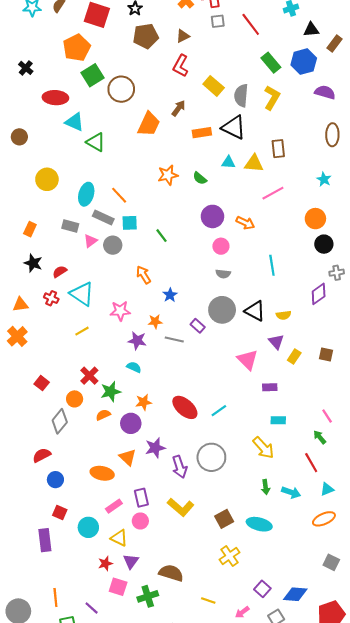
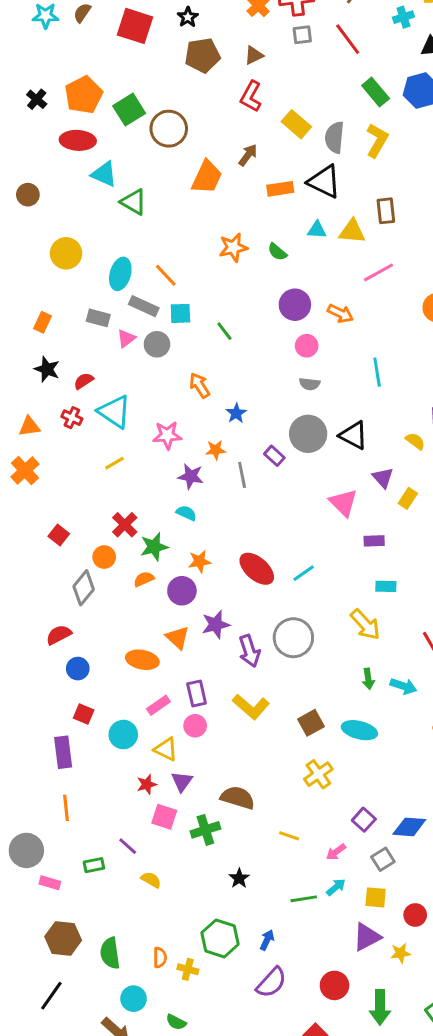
orange pentagon: (77, 48) -> (84, 95), moved
yellow semicircle: (284, 315) -> (415, 441), moved, turned -136
gray line: (174, 340) -> (242, 475), turned 66
orange line: (55, 597) -> (66, 808), moved

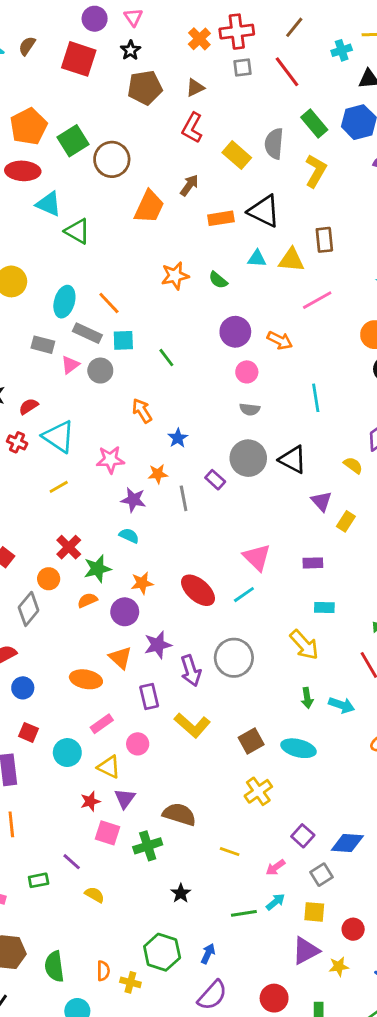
gray semicircle: (334, 137) -> (274, 144), moved
pink triangle: (343, 503) -> (257, 557), moved
purple rectangle: (197, 693) -> (149, 697), moved

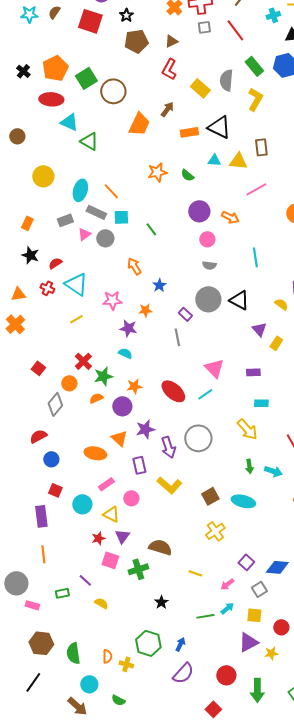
gray rectangle: (43, 345) -> (65, 220), turned -35
gray line: (184, 498) -> (177, 337), moved

